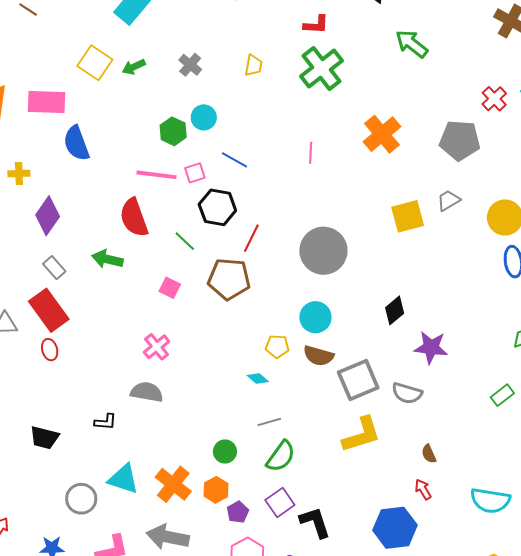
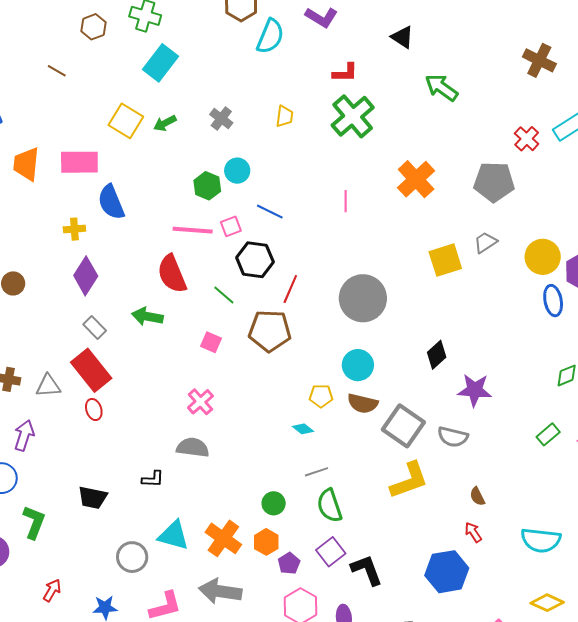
yellow cross: (19, 173) -> (74, 229), moved
gray square: (358, 380) -> (403, 426), turned -30
green semicircle: (281, 456) -> (330, 506), turned 128

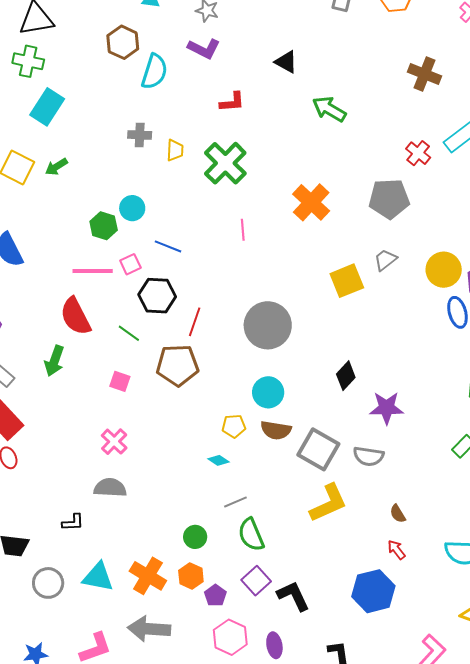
green cross: (353, 116) -> (225, 163), moved
gray cross: (221, 119) -> (140, 135), moved, turned -30
green arrow: (147, 317) -> (54, 361), turned -76
gray circle: (132, 557) -> (48, 583), moved

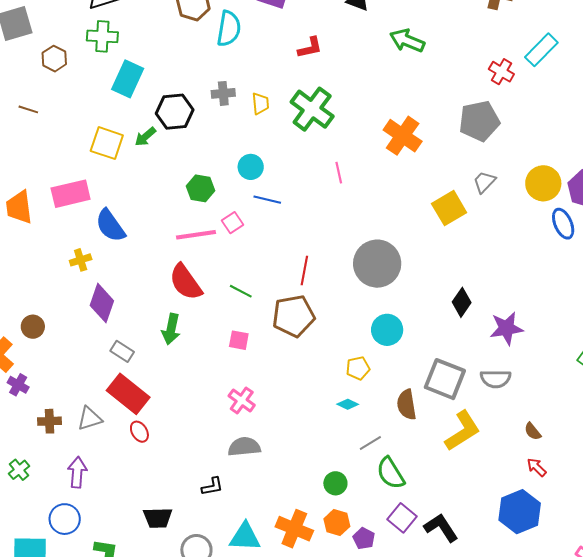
cyan circle: (132, 208) -> (251, 167), moved
black hexagon: (157, 296) -> (175, 112), moved
brown semicircle: (276, 430) -> (407, 405), moved, turned 80

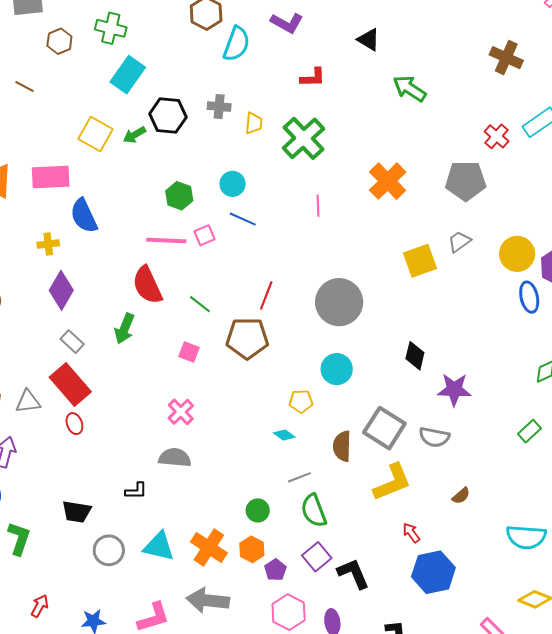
black diamond: (462, 302) -> (415, 356), turned -32
brown semicircle: (533, 431) -> (461, 496), turned -102
red arrow: (537, 467) -> (411, 533), moved

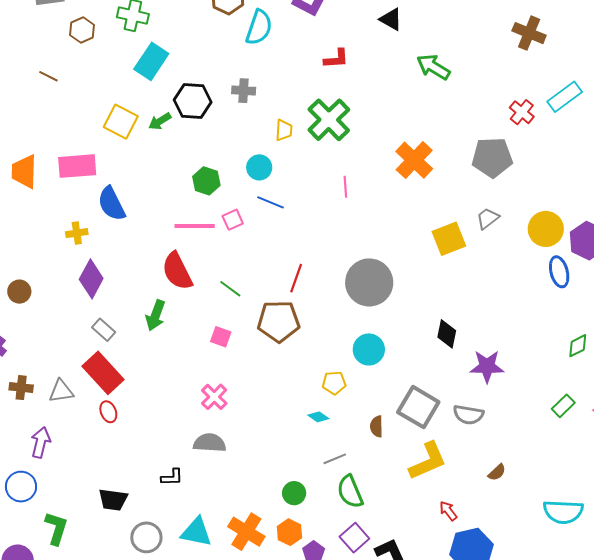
yellow trapezoid: (254, 123) -> (284, 130), moved
brown semicircle: (342, 446) -> (376, 426), size x0.7

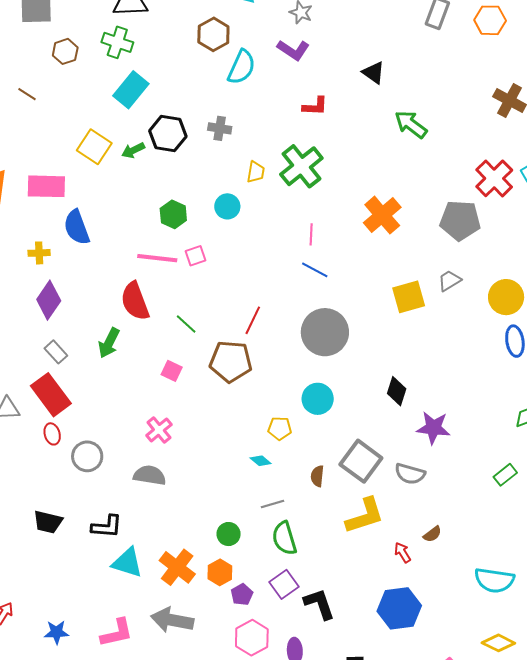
red cross: (522, 112) -> (494, 178), size x1.5
blue line: (271, 202) -> (315, 270), moved
black L-shape: (172, 477) -> (107, 527), moved, size x1.4
red arrow: (448, 511) -> (403, 552), moved
gray circle: (146, 537) -> (87, 456), moved

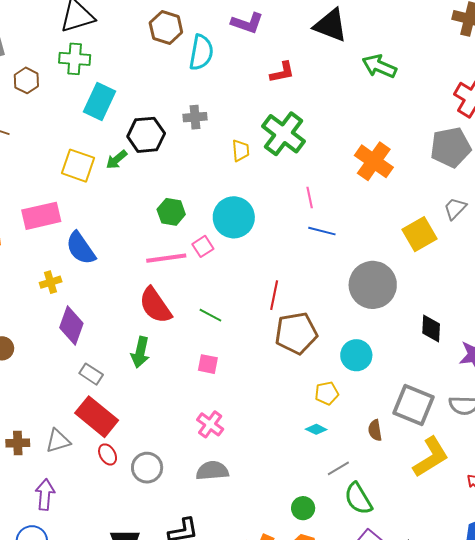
black triangle: (374, 73) -> (331, 25), size x1.5
cyan circle: (227, 206) -> (234, 217), moved, size x1.6
gray circle: (325, 332) -> (373, 285), moved
brown pentagon: (231, 361) -> (296, 333), moved

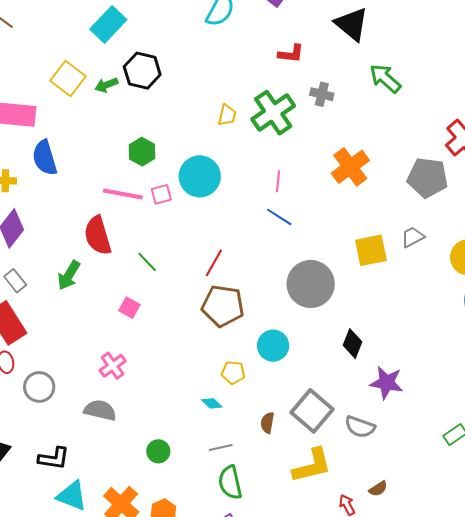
gray cross: (195, 117) -> (322, 94), moved
green circle: (303, 508) -> (158, 451), moved

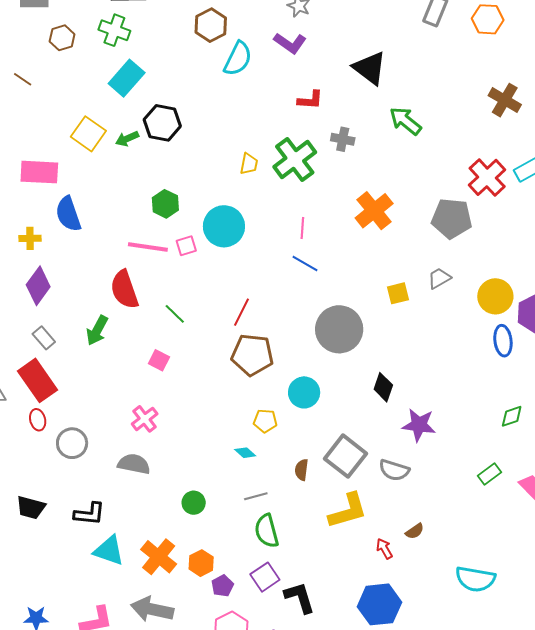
yellow square: (371, 250) -> (398, 293), size x0.7

